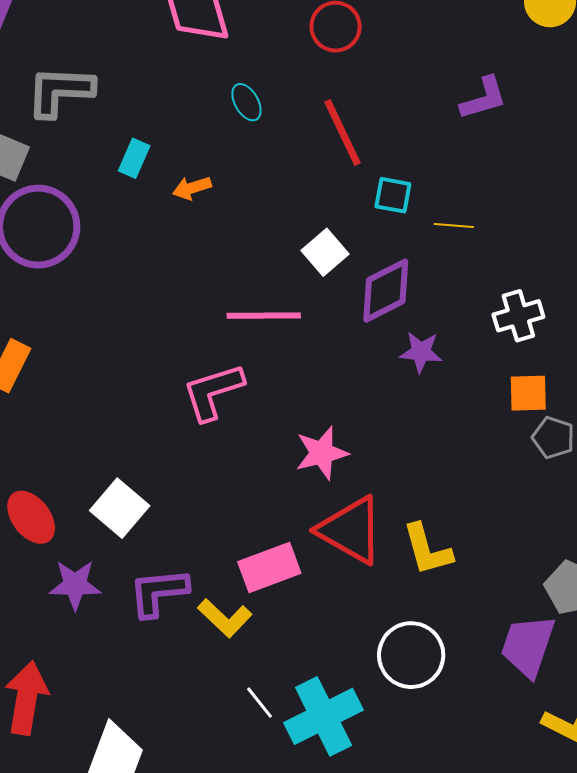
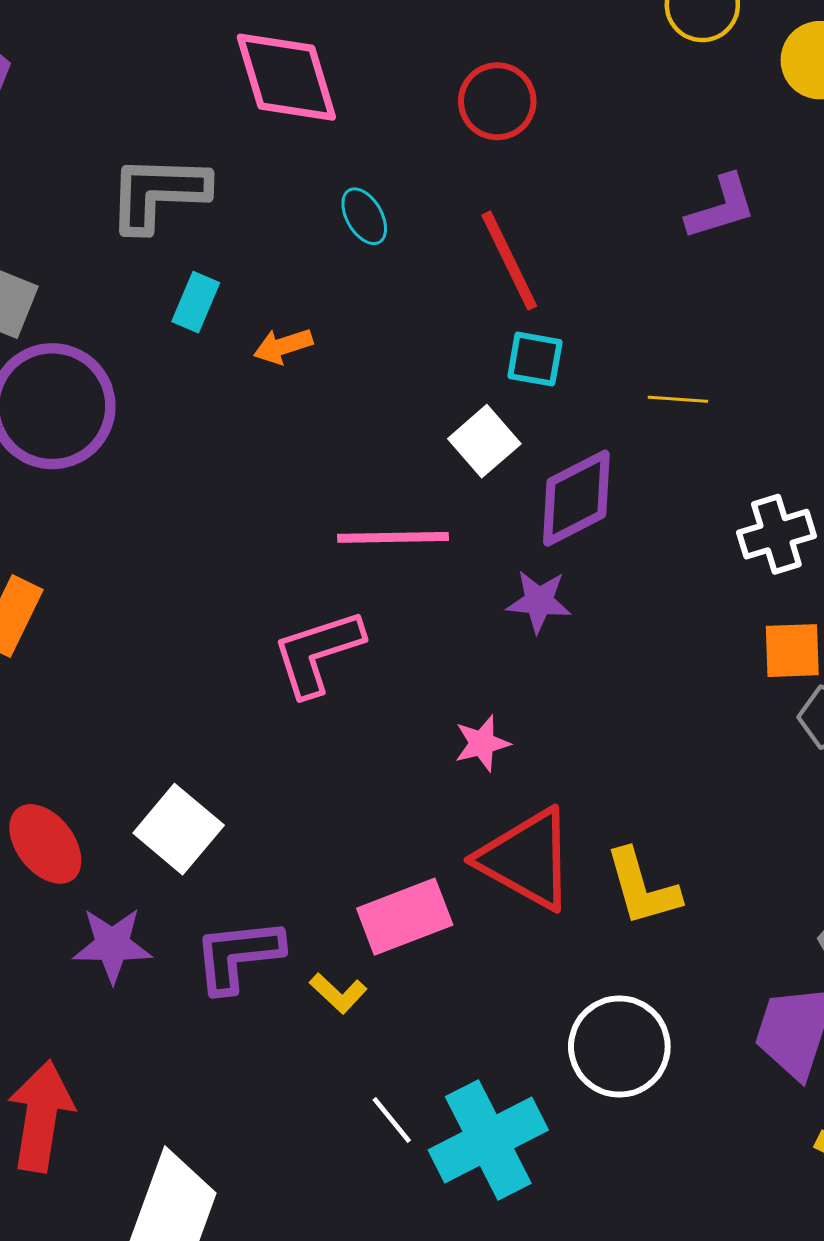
gray L-shape: (60, 91) -> (158, 193), moved
cyan square: (393, 195) -> (535, 359), moved
purple star: (421, 352) -> (539, 601), moved
pink star: (322, 453) -> (482, 743), size x0.7
yellow L-shape: (225, 618) -> (338, 993), size x0.7

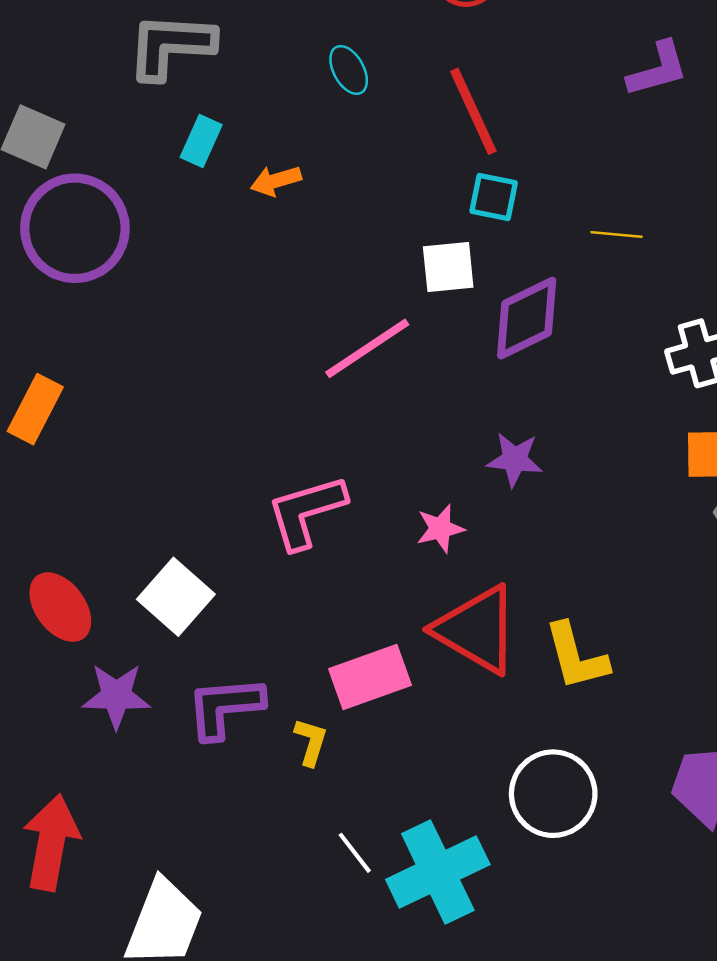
white square: (484, 441) -> (448, 267), turned 34
pink line: (393, 537) -> (367, 348), turned -34
purple star: (539, 601) -> (515, 460), moved
pink L-shape: (318, 653) -> (306, 512), moved
yellow L-shape: (338, 993) -> (311, 742), turned -117

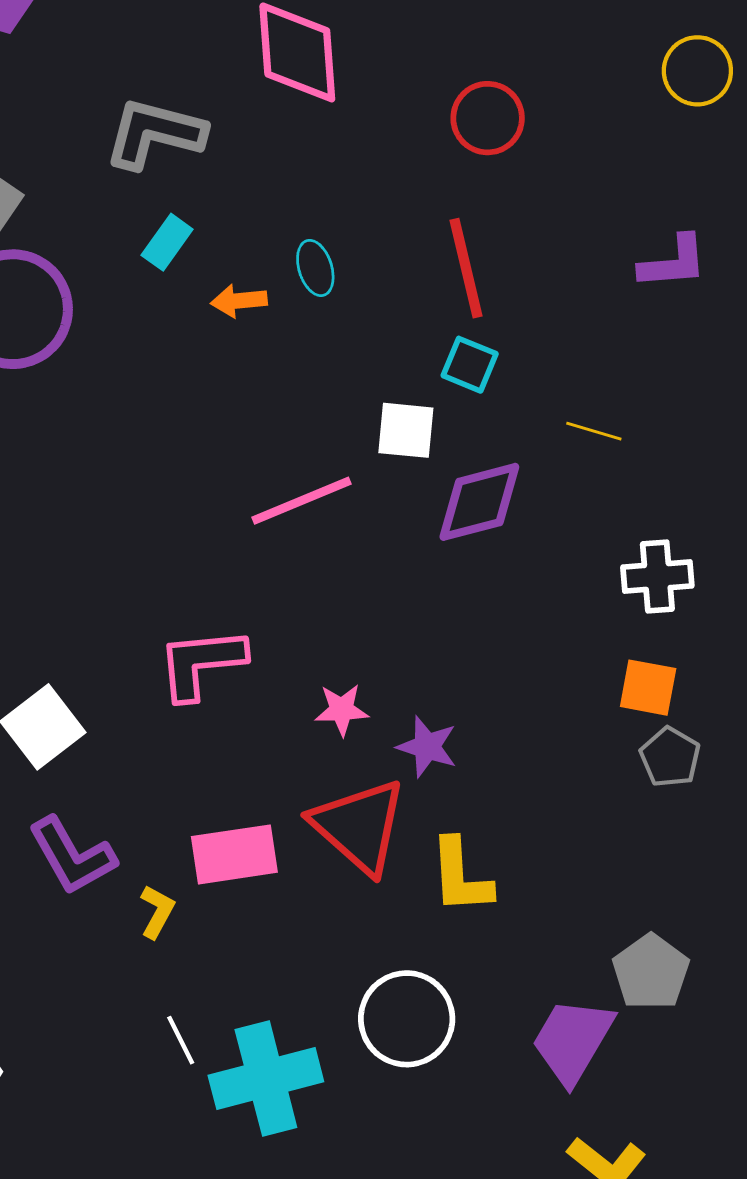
cyan ellipse: (349, 70) -> (315, 268), moved
purple star: (515, 460) -> (427, 747), moved
purple L-shape: (225, 707) -> (72, 856), turned -126

